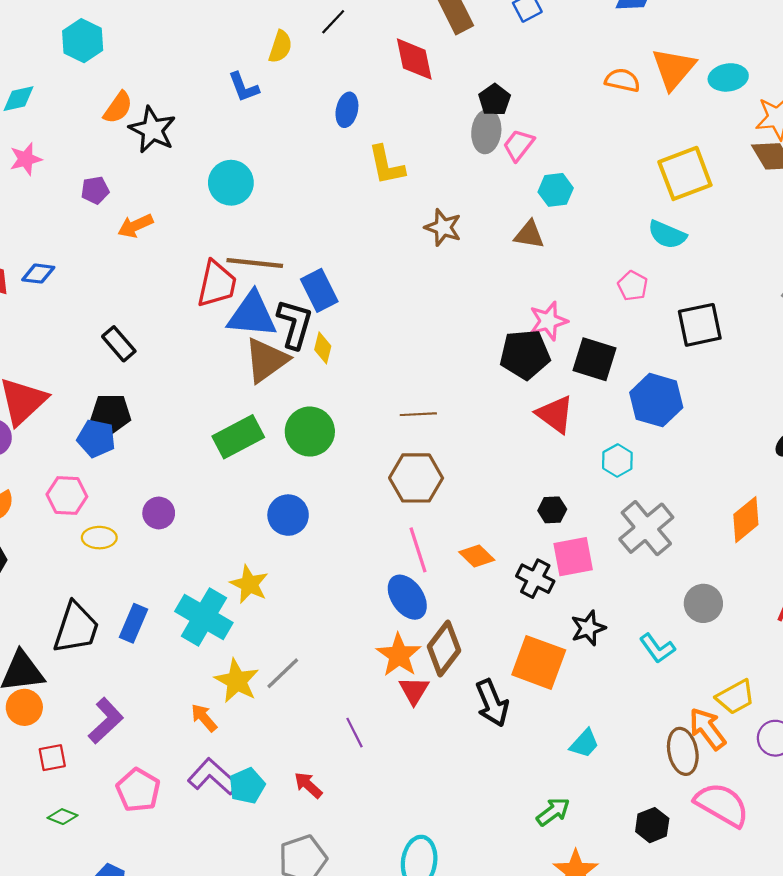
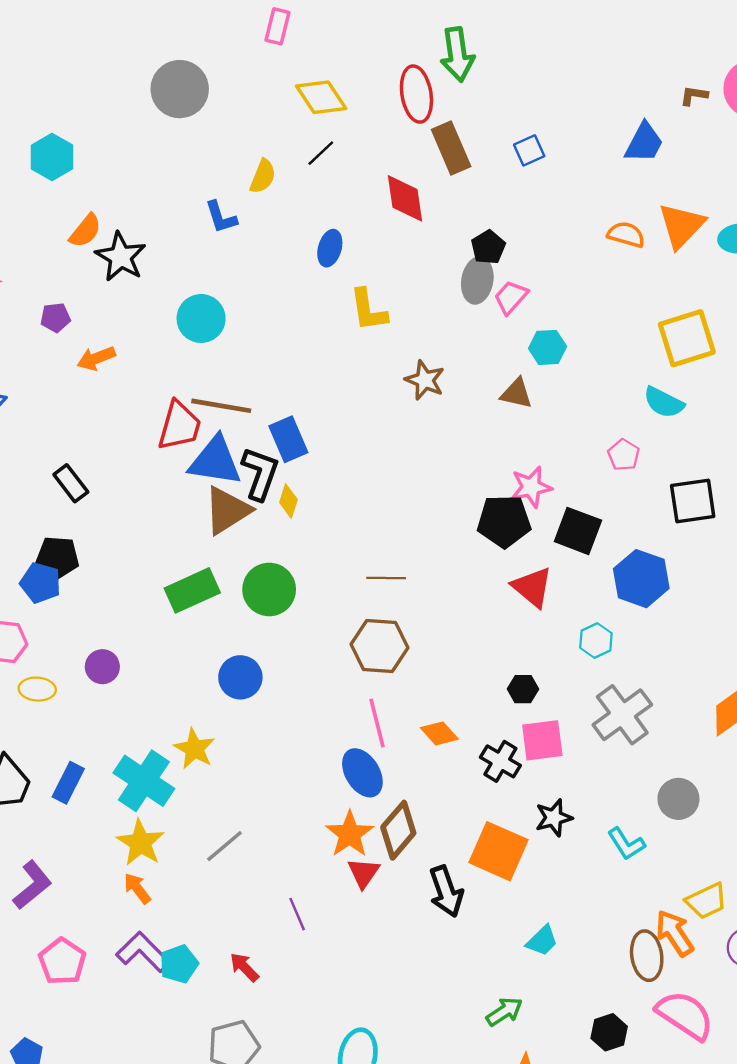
yellow star: (237, 681) -> (140, 843), moved

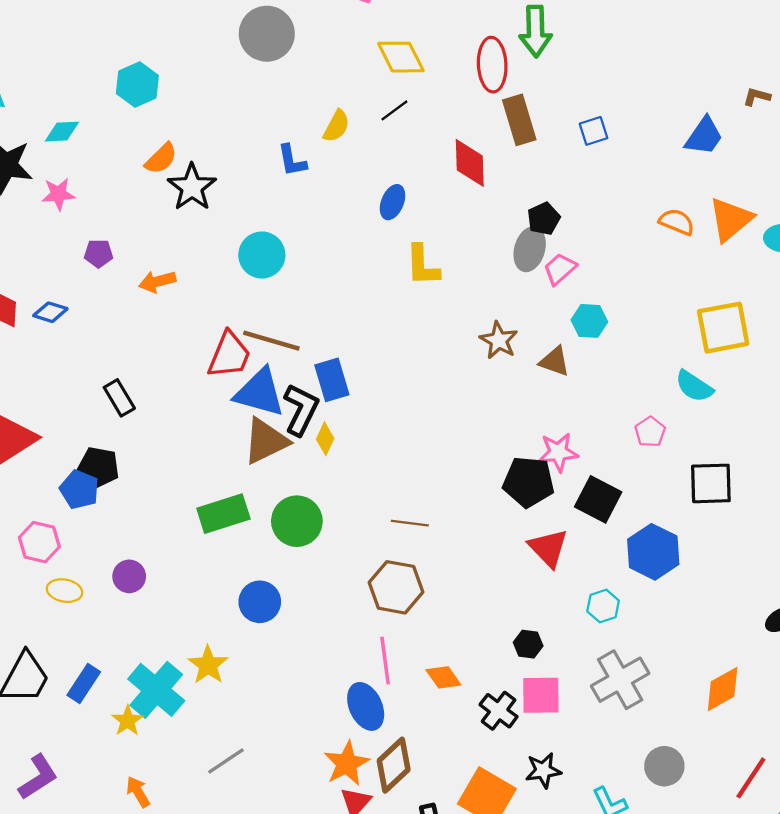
purple pentagon: (55, 318) -> (99, 253), moved
brown star: (425, 380) -> (499, 340), moved
yellow star: (140, 843) -> (128, 721), moved, size x0.7

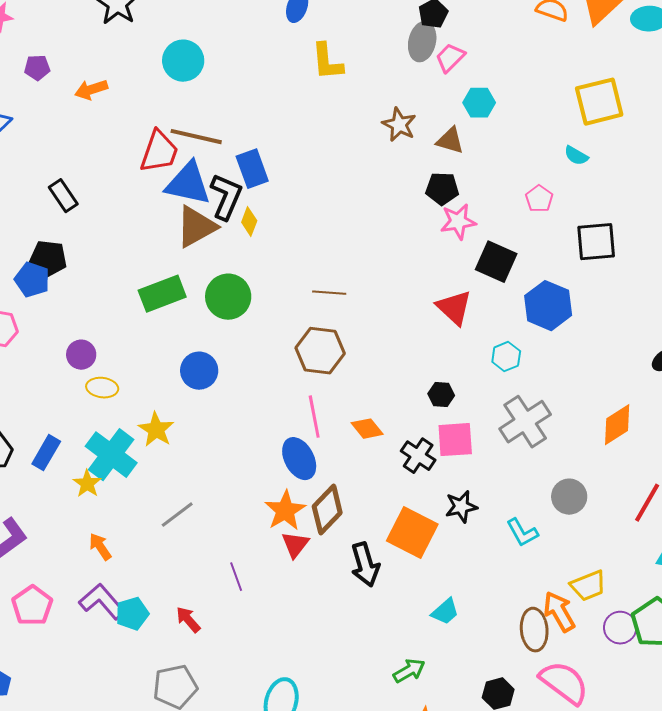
cyan semicircle: (694, 386) -> (576, 156), size x0.7
black pentagon: (529, 482) -> (442, 189), moved, size x0.7
yellow ellipse: (65, 591) -> (102, 388), moved

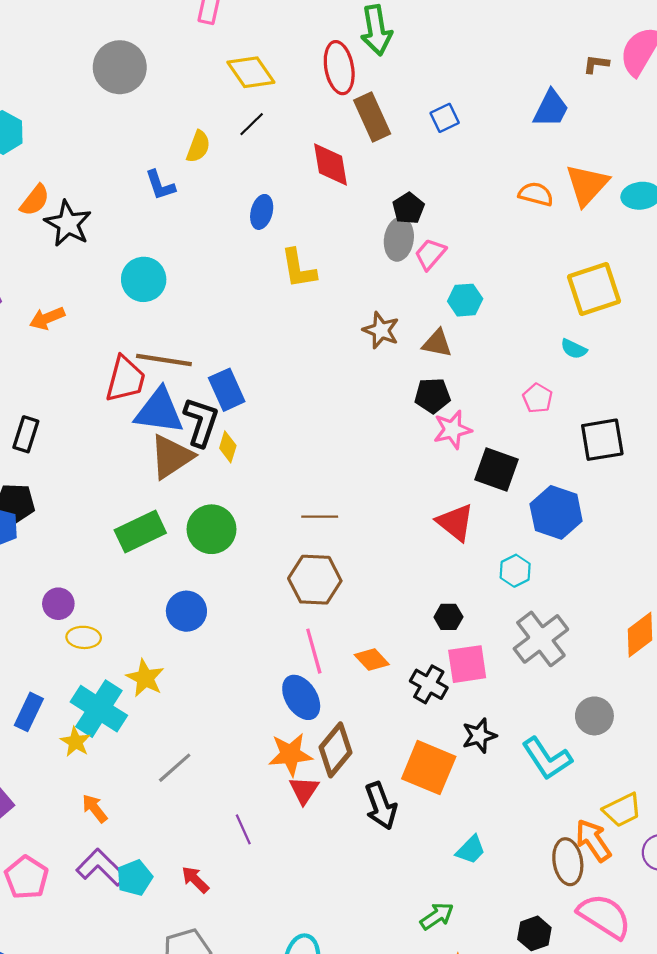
black rectangle: (63, 196) -> (26, 434), turned 56
orange star: (285, 511) -> (290, 754), turned 30
cyan L-shape: (522, 533) -> (547, 758), size x1.4

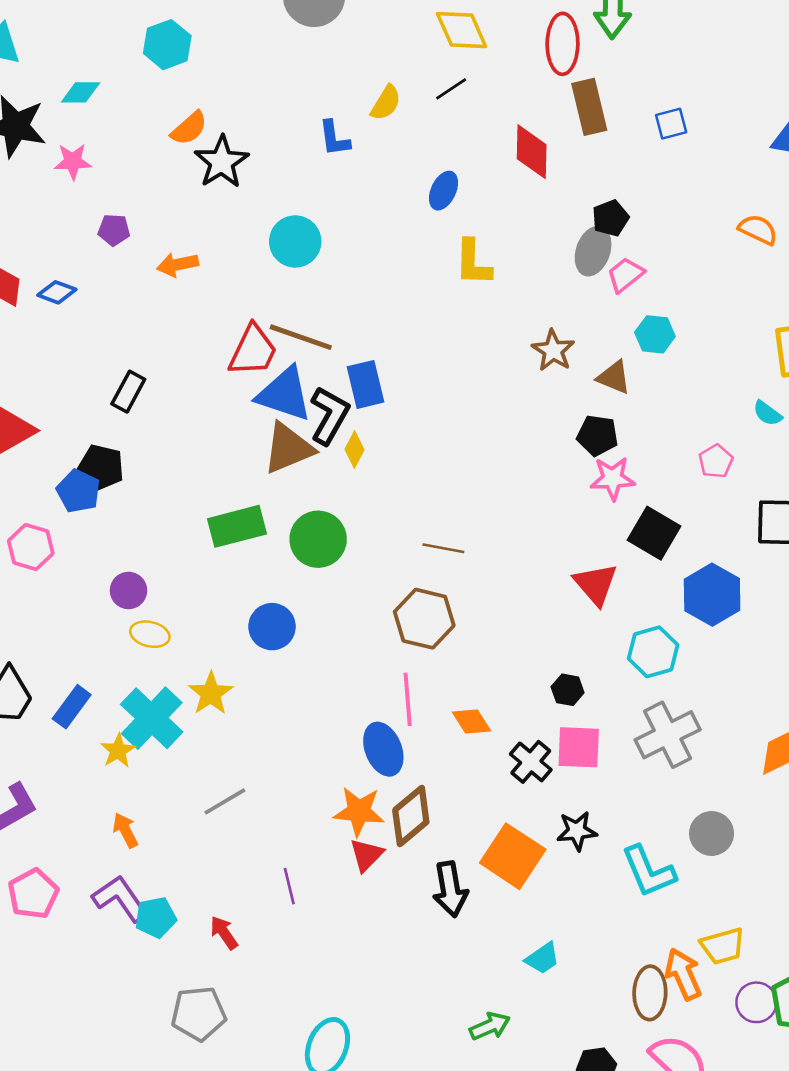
cyan hexagon: (515, 571) -> (653, 652), size x1.4

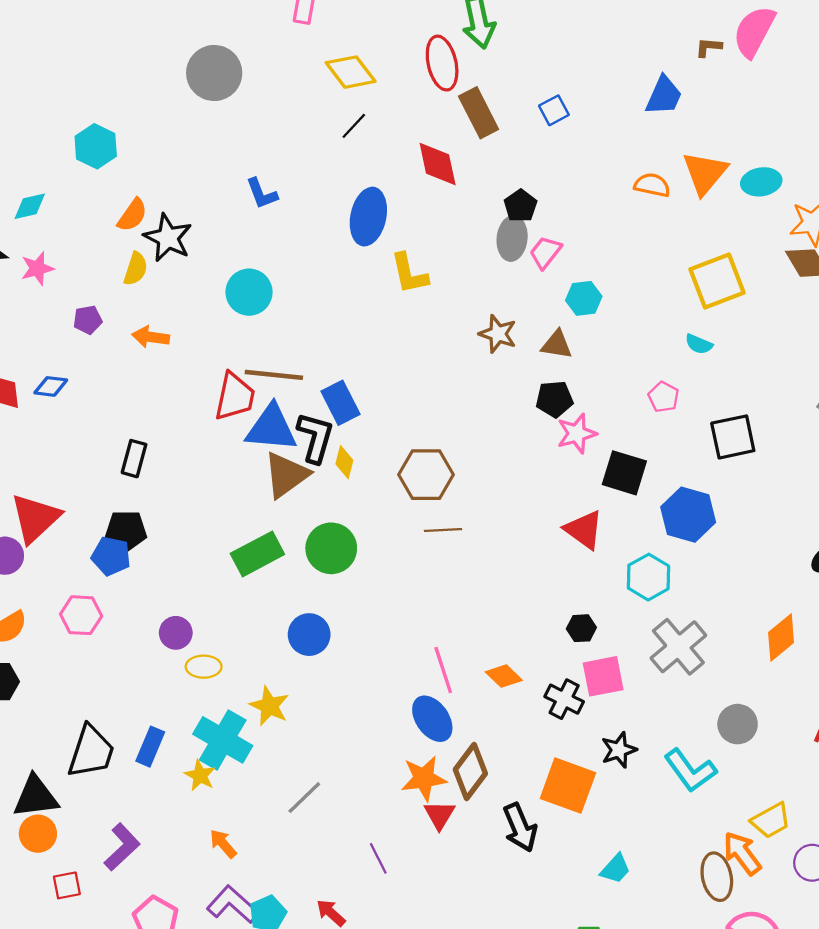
yellow semicircle: (386, 103) -> (136, 269), moved
blue ellipse: (443, 191) -> (368, 217), size x1.6
orange arrow: (178, 265) -> (151, 337), turned 33
brown hexagon: (424, 619) -> (426, 475), moved

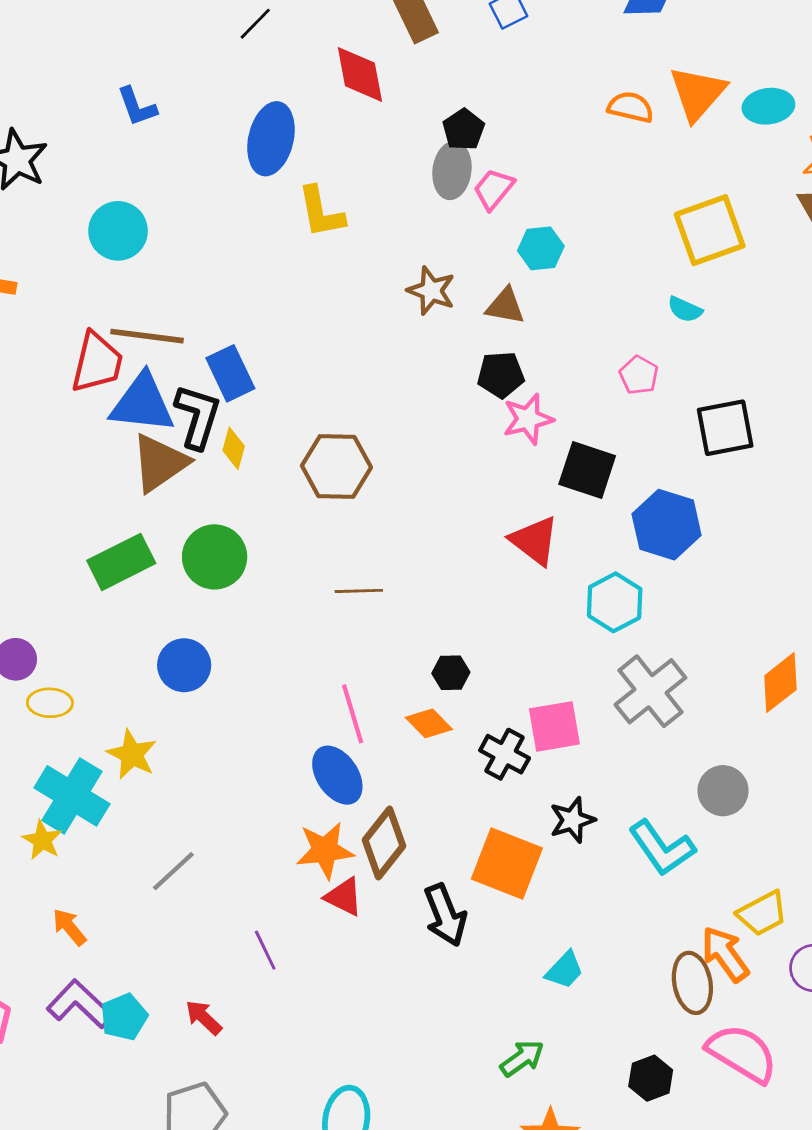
brown line: (443, 530) -> (359, 591), moved
black hexagon: (581, 628) -> (451, 673), moved
red triangle: (440, 815) -> (344, 897), turned -36

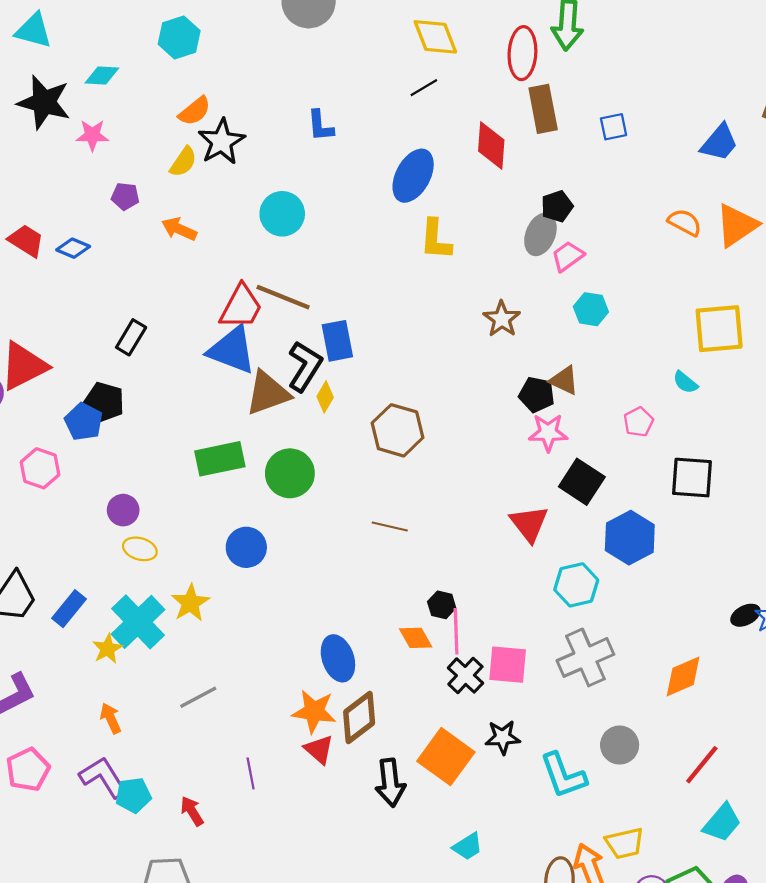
brown triangle: (505, 306) -> (564, 380), moved
blue triangle: (142, 403) -> (232, 350), moved
pink line: (353, 714) -> (456, 631), moved

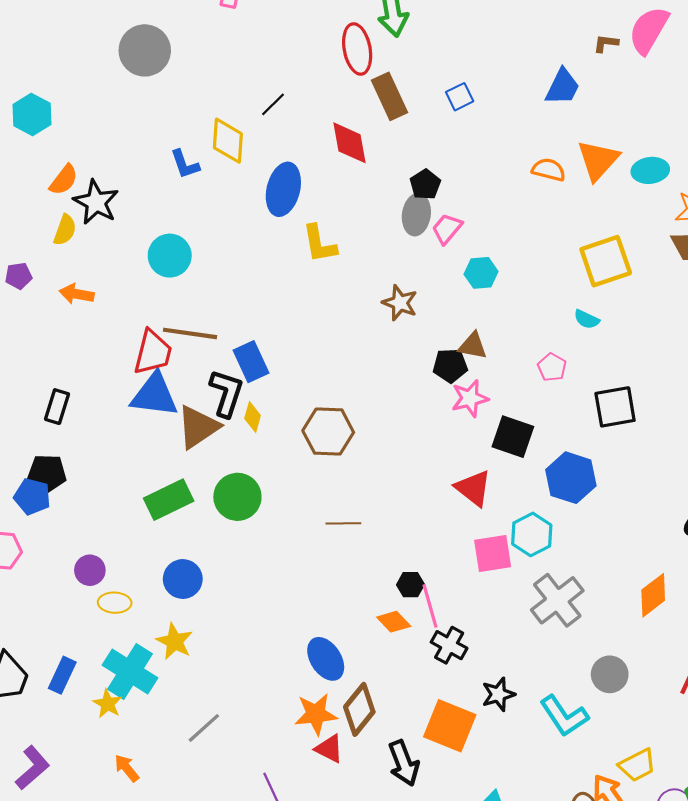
yellow diamond: (435, 37) -> (228, 141), moved, turned 39
blue circle: (246, 547) -> (183, 579), moved
pink square: (508, 665) -> (493, 553), moved

